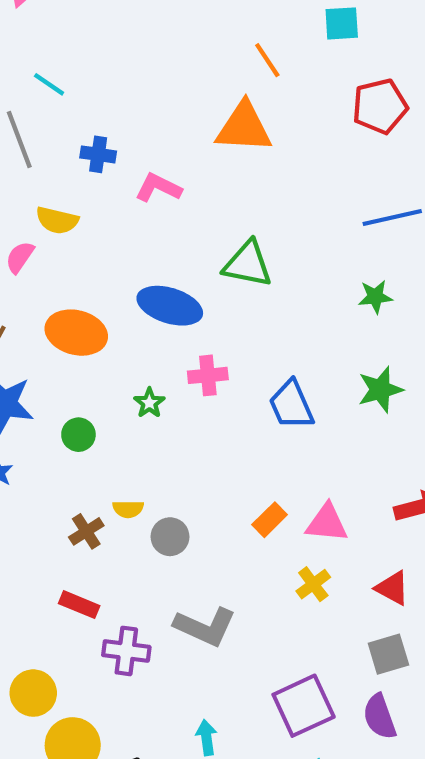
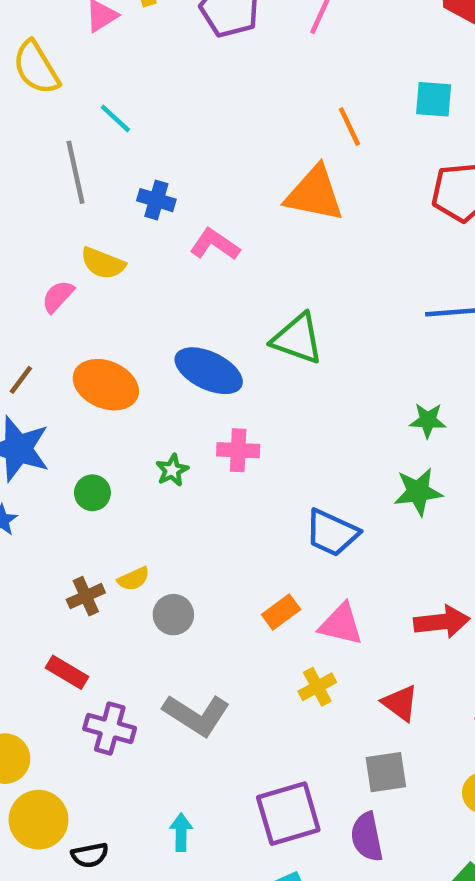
green star: (375, 297) -> (428, 420), moved
blue trapezoid: (291, 405) -> (332, 533), moved, turned -50
yellow semicircle: (128, 509) -> (134, 579), turned -32

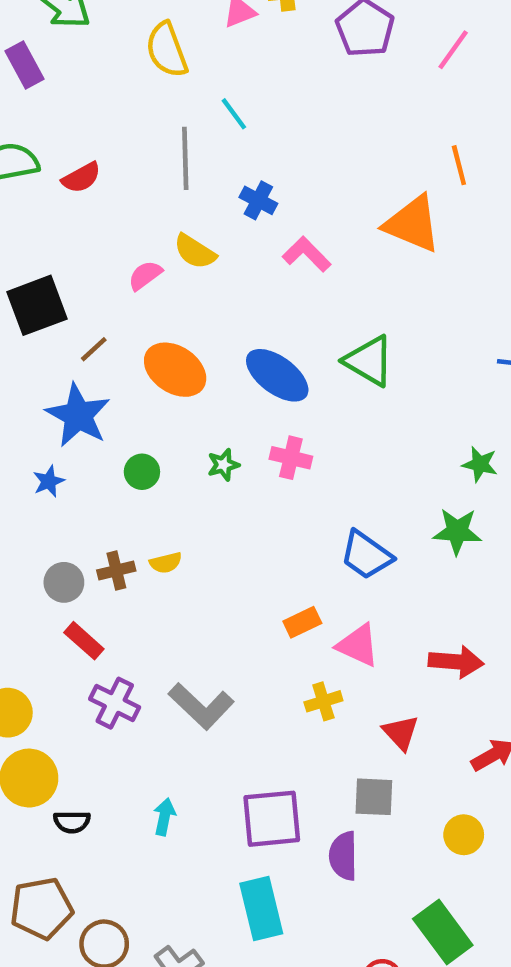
gray circle: (173, 615) -> (64, 582), moved

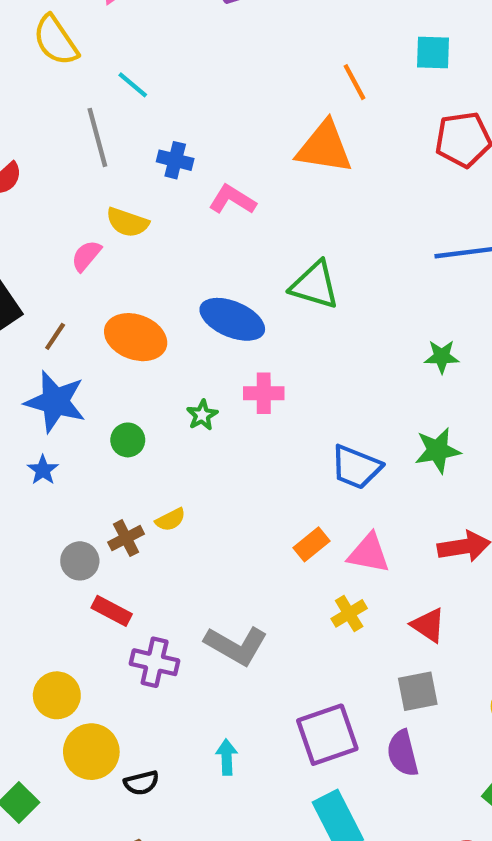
green star: (457, 531) -> (438, 450), moved

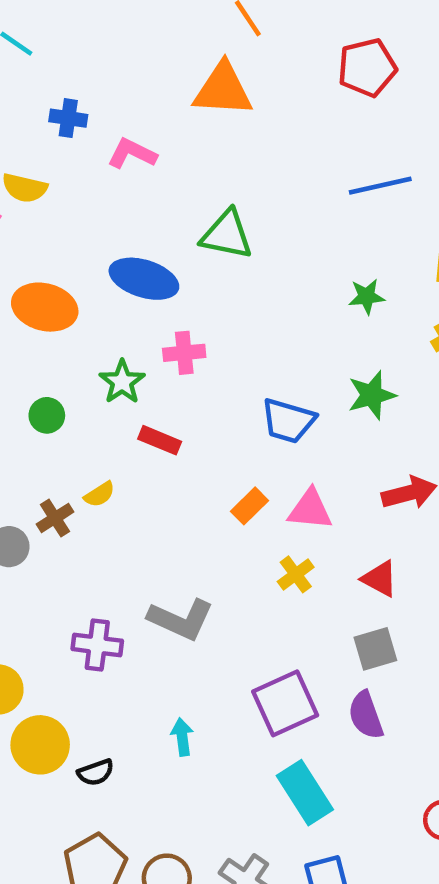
green star: (202, 415) -> (122, 382), size x1.4
red rectangle: (112, 611) -> (160, 440), moved

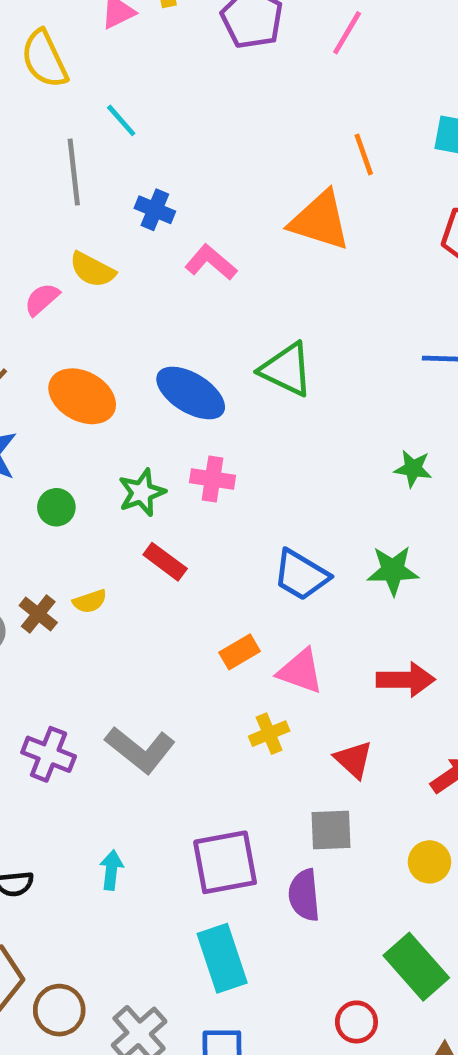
brown cross: (55, 518) -> (38, 614), turned -33

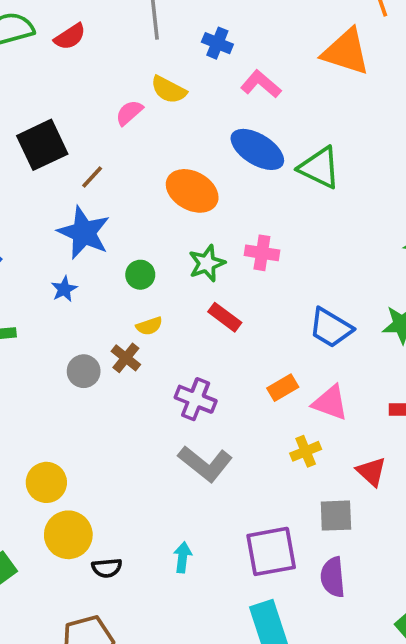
blue ellipse: (191, 393) -> (257, 149), moved
orange ellipse: (82, 396) -> (192, 191), moved
yellow semicircle: (90, 601) -> (149, 326), moved
purple cross: (49, 754) -> (196, 399), moved
gray square: (331, 830) -> (336, 516), moved

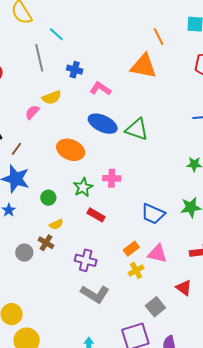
yellow semicircle: (169, 90) -> (52, 97), turned -42
yellow cross: (306, 451) -> (136, 270), moved
gray square: (336, 516) -> (155, 307), moved, turned -30

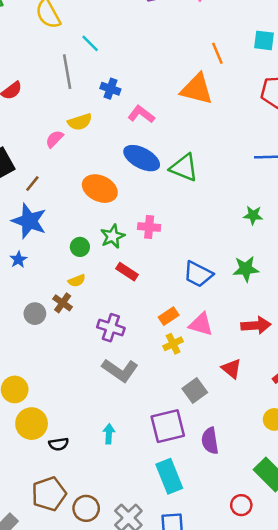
green circle: (48, 198) -> (80, 247), moved

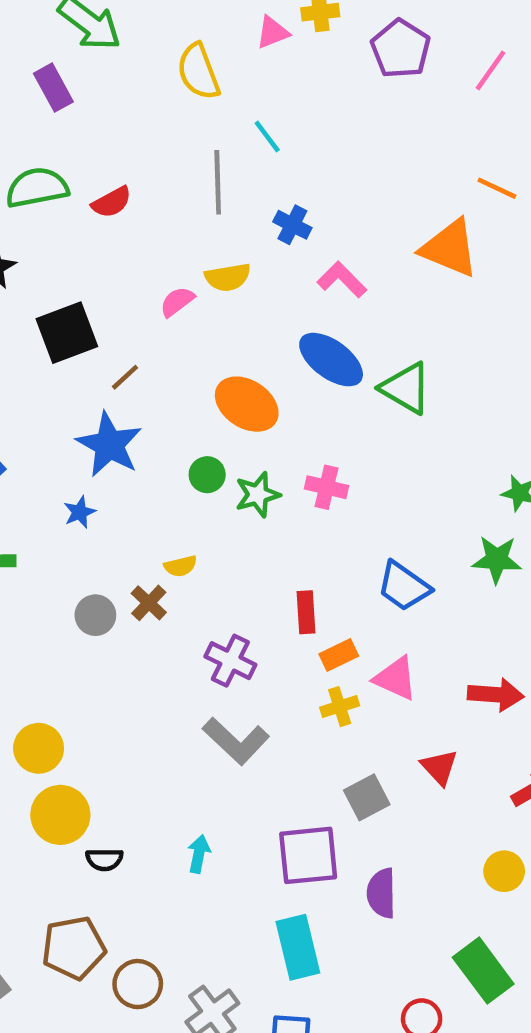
orange line: (217, 53) -> (497, 188), turned -50
green circle: (80, 247) -> (207, 475), moved
green star: (246, 269) -> (497, 559), moved
red rectangle: (127, 272) -> (306, 612), moved, turned 45

